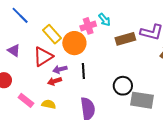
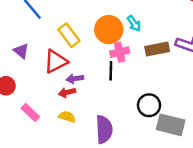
pink cross: (88, 26) -> (120, 52), moved
orange circle: (74, 43) -> (109, 30), moved
black line: (83, 71) -> (111, 71), moved
yellow semicircle: (49, 104) -> (67, 117), moved

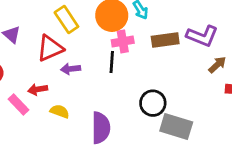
red arrow: (67, 92) -> (38, 89), moved

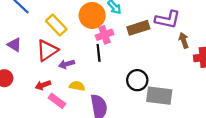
brown arrow: (217, 65) -> (184, 40), turned -56
pink rectangle: (19, 104) -> (57, 101), moved
yellow semicircle: (60, 111) -> (77, 86), moved

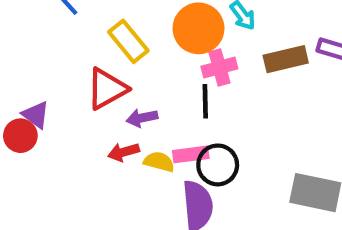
purple triangle: (14, 45) -> (36, 115), moved
black circle: (137, 80) -> (218, 165), moved
red arrow: (43, 85) -> (124, 152), moved
pink rectangle: (57, 101) -> (191, 154), moved, turned -48

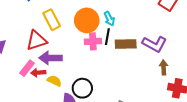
black line: (205, 101) -> (107, 37), moved
purple arrow: (142, 118) -> (51, 58), size x1.5
pink rectangle: (191, 154) -> (27, 68), moved, turned -56

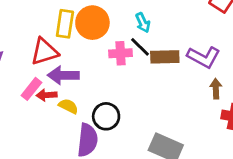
yellow rectangle: (52, 20) -> (65, 24), turned 36
orange circle: (87, 20) -> (92, 23), moved
black line: (107, 37) -> (140, 47), turned -56

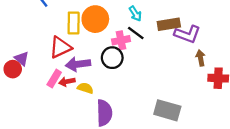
brown rectangle: (165, 57) -> (169, 24), moved
black circle: (106, 116) -> (112, 58), moved

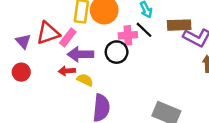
red triangle: (60, 47) -> (48, 33), moved
red circle: (13, 69) -> (21, 72), moved
pink rectangle: (54, 78) -> (68, 37), moved

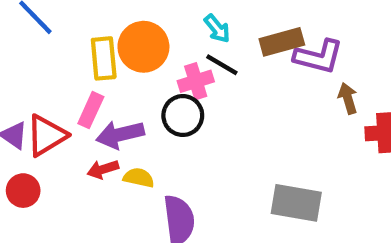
red triangle: (48, 33) -> (46, 135), moved

